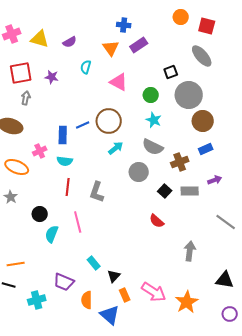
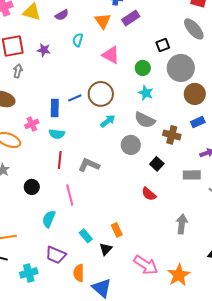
brown cross: (180, 162) -> (172, 135), turned 36
gray rectangle: (190, 191) -> (192, 175), moved
gray L-shape: (97, 192) -> (89, 165), turned 95
cyan semicircle: (52, 234) -> (49, 219), moved
orange rectangle: (125, 295) -> (117, 230), moved

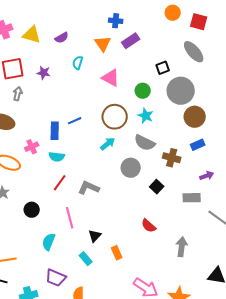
brown circle: (101, 94) -> (115, 117), moved
red line: (60, 160) -> (60, 183), turned 30
red semicircle: (149, 194) -> (149, 226), moved
black triangle: (106, 249) -> (95, 236), moved

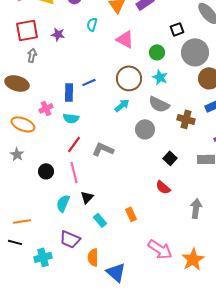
black square: (157, 187) -> (170, 158), moved
pink line: (70, 218) -> (74, 172), moved
black triangle: (95, 236) -> (87, 197), moved

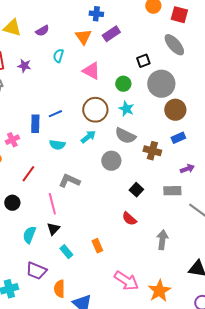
cyan semicircle: (71, 118) -> (57, 145), moved
red line: (74, 144) -> (28, 174), moved
pink line: (74, 172) -> (52, 204), moved

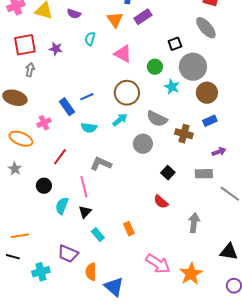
purple semicircle: (42, 31) -> (74, 14), turned 48
cyan star: (126, 109) -> (172, 87), moved
blue rectangle: (35, 124) -> (67, 107), turned -36
cyan semicircle: (29, 235) -> (62, 206), moved

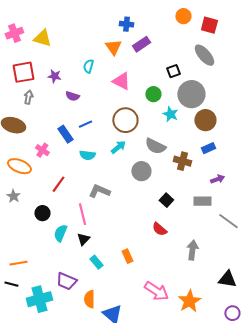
purple semicircle: (74, 14) -> (72, 96), moved
pink cross: (44, 123) -> (42, 150), turned -32
cyan cross: (41, 272) -> (39, 299), size x1.4

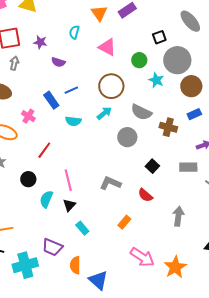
gray L-shape: (99, 191) -> (110, 183), moved
orange rectangle: (127, 256) -> (124, 222), moved, turned 64

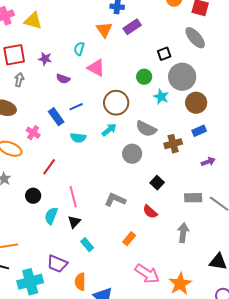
pink triangle: (107, 47) -> (96, 68), moved
brown cross: (168, 127) -> (173, 144), turned -30
gray rectangle: (188, 167) -> (193, 198), moved

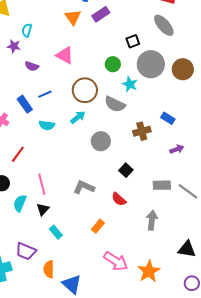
cyan semicircle: (79, 49) -> (27, 30), moved
brown circle: (196, 103) -> (183, 69), moved
gray semicircle: (146, 129) -> (115, 104), moved
blue rectangle: (199, 131) -> (168, 118), turned 56

